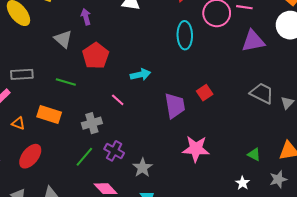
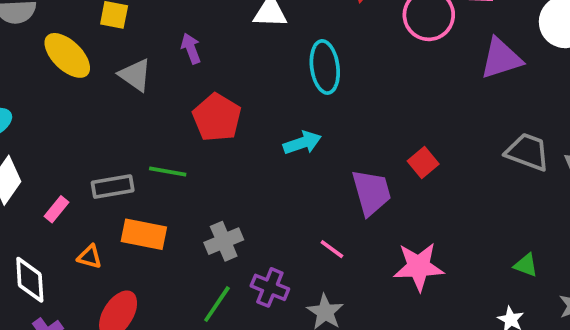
cyan ellipse: (185, 35) -> (325, 67), moved
gray triangle: (63, 39) -> (135, 75), moved
gray rectangle: (22, 74) -> (113, 187), moved
pink line: (118, 100) -> (332, 249), moved

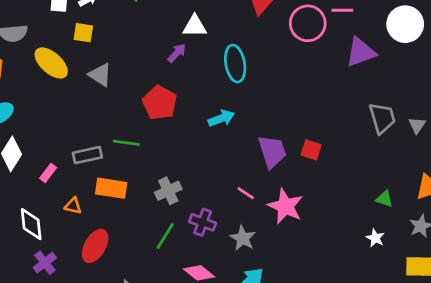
purple arrow: (191, 49) -> (177, 53), moved, turned 65
gray trapezoid: (528, 152) -> (382, 118), turned 56
red square: (423, 163) -> (311, 150), moved, turned -30
pink star: (419, 267) -> (285, 206), moved, turned 30

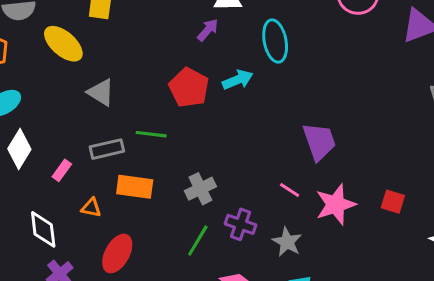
gray triangle: (100, 75) -> (101, 92), moved
cyan arrow: (221, 118) -> (238, 80), moved
red square: (311, 150) -> (393, 202), moved
pink star: (285, 206) -> (336, 204), turned 30

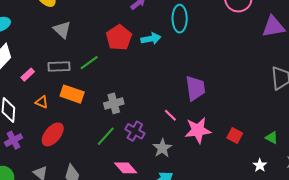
green line: (151, 134) -> (89, 63), turned -54

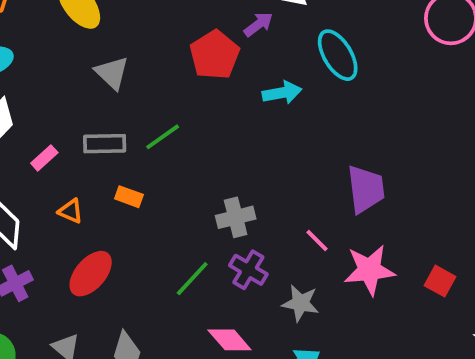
cyan ellipse: (180, 19) -> (338, 55), turned -32
red pentagon: (119, 38) -> (215, 55), moved
orange rectangle: (72, 94) -> (129, 197), size x0.6
gray cross: (114, 103) -> (236, 217), moved
gray star: (162, 148) -> (301, 303), turned -30

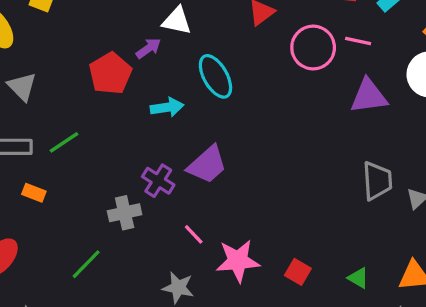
purple trapezoid: (366, 189) -> (207, 165), moved, turned 54
purple cross: (248, 270) -> (158, 181), moved

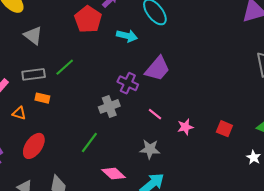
cyan arrow: (167, 107) -> (127, 36), turned 30
orange rectangle: (34, 193) -> (42, 98), moved
pink star: (238, 261) -> (185, 127), size x0.6

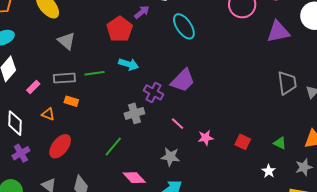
cyan arrow: (127, 36) -> (129, 64), moved
green line: (65, 67) -> (94, 73), turned 30

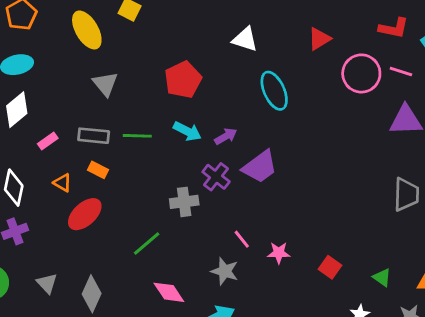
purple arrow: (142, 12) -> (226, 136), moved
pink line: (178, 124) -> (242, 239), moved
red ellipse: (60, 146) -> (85, 214), moved

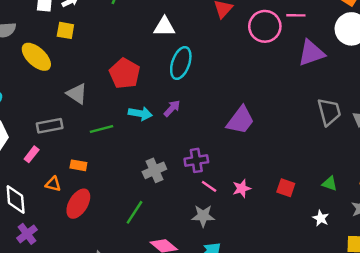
gray triangle: (105, 84) -> (77, 94), moved
cyan ellipse: (274, 91) -> (181, 63), moved, turned 60
gray rectangle: (94, 136) -> (50, 126), moved
purple trapezoid: (260, 167) -> (240, 120), moved
purple cross: (216, 177) -> (196, 160), moved, turned -30

